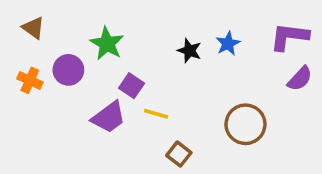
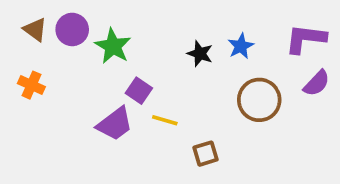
purple circle: (68, 70) -> (72, 29), moved
brown circle: (245, 124) -> (259, 100), moved
brown square: (179, 154) -> (206, 154), moved, turned 35

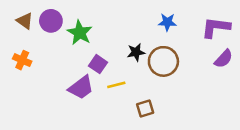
blue star: (241, 46) -> (167, 22), moved, turned 30
black star: (200, 54) -> (136, 52), moved, turned -30
brown circle: (259, 100) -> (163, 61), moved
yellow line: (165, 120) -> (116, 85), turned -30

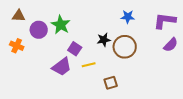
brown triangle: (25, 21) -> (19, 16), turned -32
purple circle: (51, 21) -> (39, 30), moved

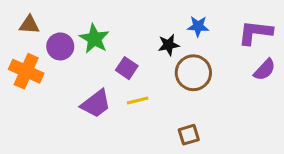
black star: (104, 40) -> (169, 45), moved
orange cross: (17, 46) -> (26, 71), size x1.5
purple square: (75, 49) -> (127, 68), moved
brown square: (111, 83) -> (189, 135), moved

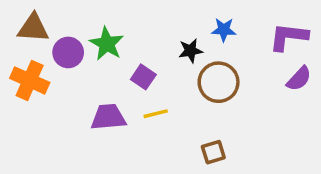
brown triangle: (29, 25) -> (33, 28), size x1.4
purple trapezoid: (96, 104) -> (108, 117), turned -148

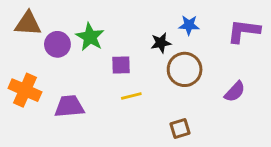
purple square: (143, 77) -> (121, 65), turned -36
purple semicircle: (299, 79) -> (235, 92), moved
orange cross: (30, 80) -> (25, 90), moved
purple trapezoid: (108, 117) -> (69, 106), moved

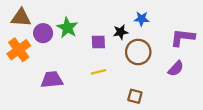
purple L-shape: (244, 31) -> (182, 38), moved
purple square: (121, 65) -> (98, 42), moved
orange cross: (25, 90) -> (19, 50), moved, turned 30
brown square: (180, 129) -> (135, 96), turned 32

